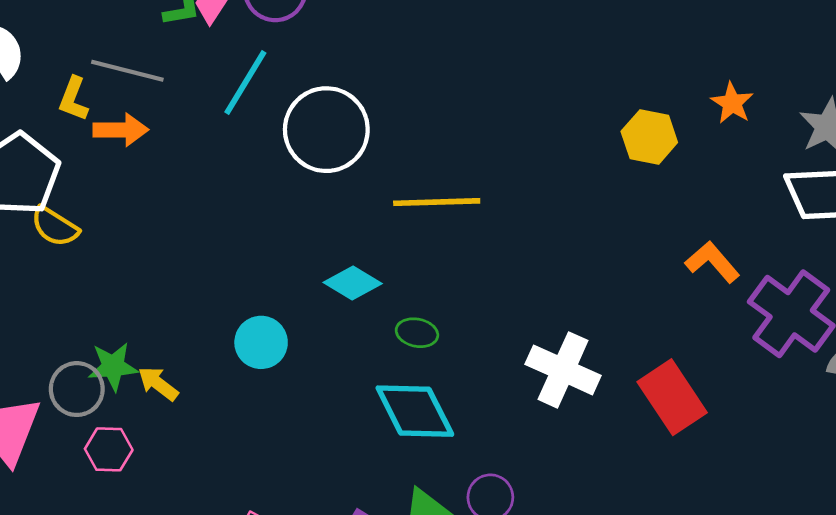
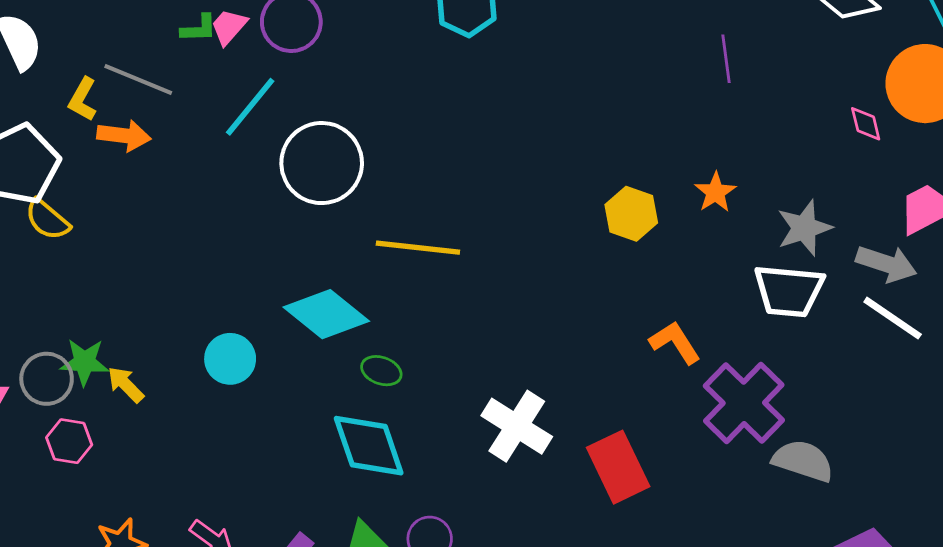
cyan diamond: (353, 283) -> (326, 314), size x1.5

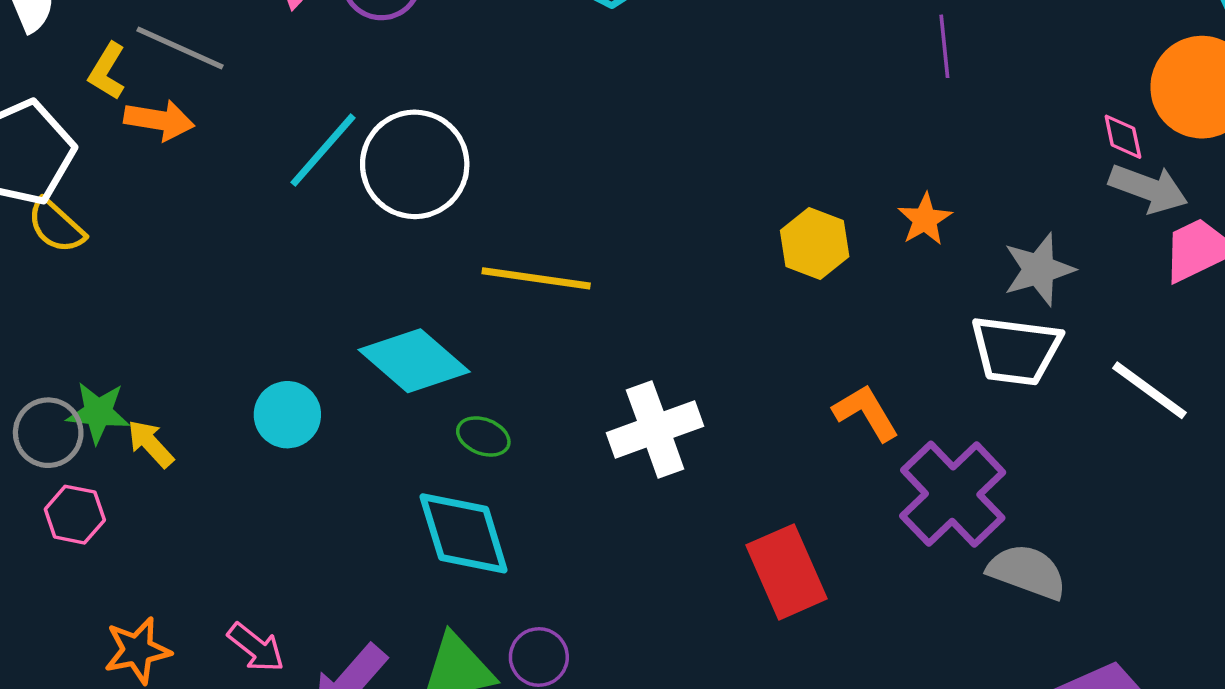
cyan line: (250, 107) -> (323, 150), moved
gray arrow: (886, 264) -> (1148, 189), moved
white cross: (517, 426) -> (655, 429), moved, turned 36

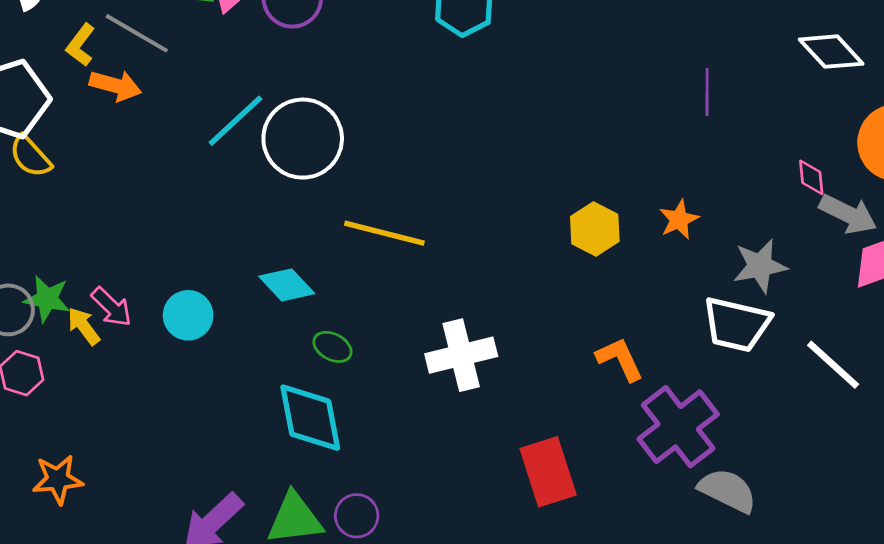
pink diamond: (1123, 137) -> (811, 177), moved
cyan diamond: (414, 361) -> (287, 285), size x0.7
pink arrow: (256, 648) -> (112, 307), moved

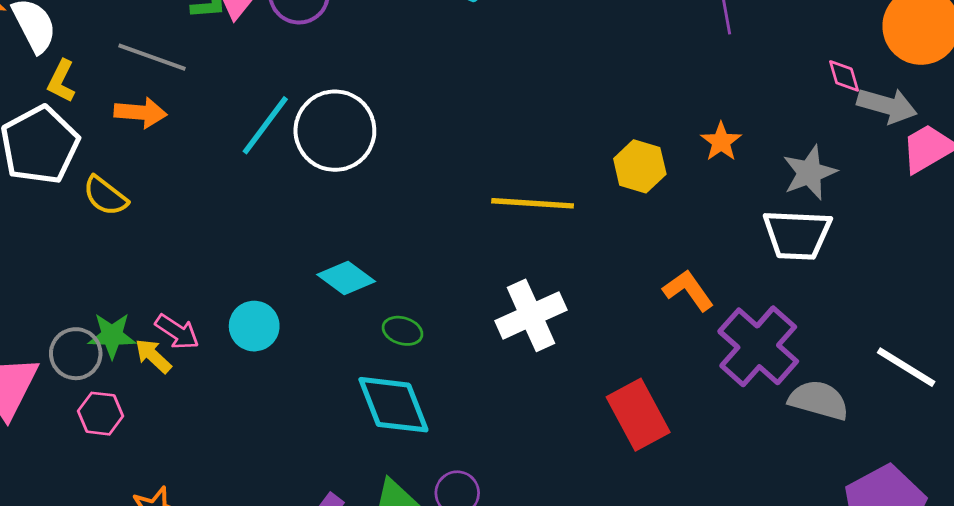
yellow L-shape: (80, 45) -> (61, 81), moved
yellow semicircle: (30, 156) -> (105, 196), moved
yellow line: (384, 233) -> (533, 203), moved
white line: (833, 365) -> (906, 367), moved

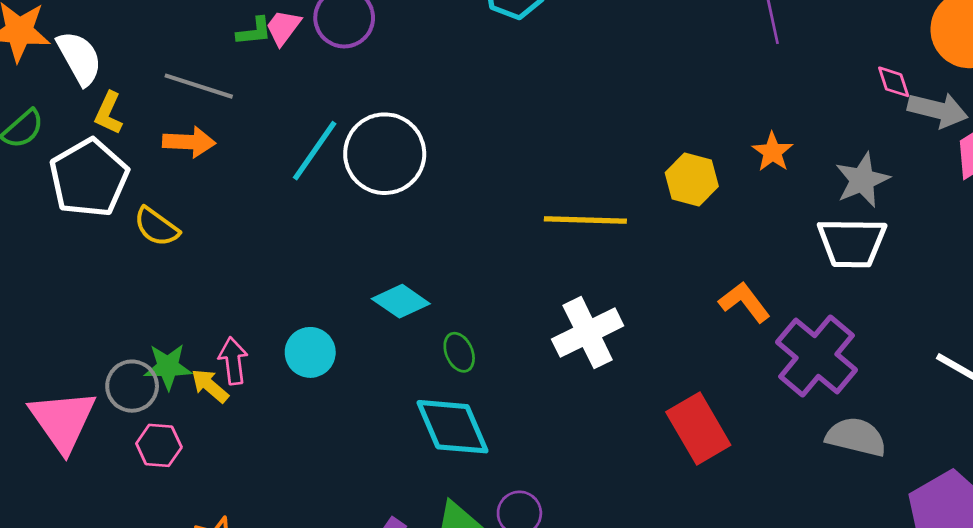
green ellipse: (403, 331) -> (459, 352), turned 51
pink arrow: (177, 332) -> (233, 361), turned -129
gray semicircle: (819, 400) -> (856, 437), moved

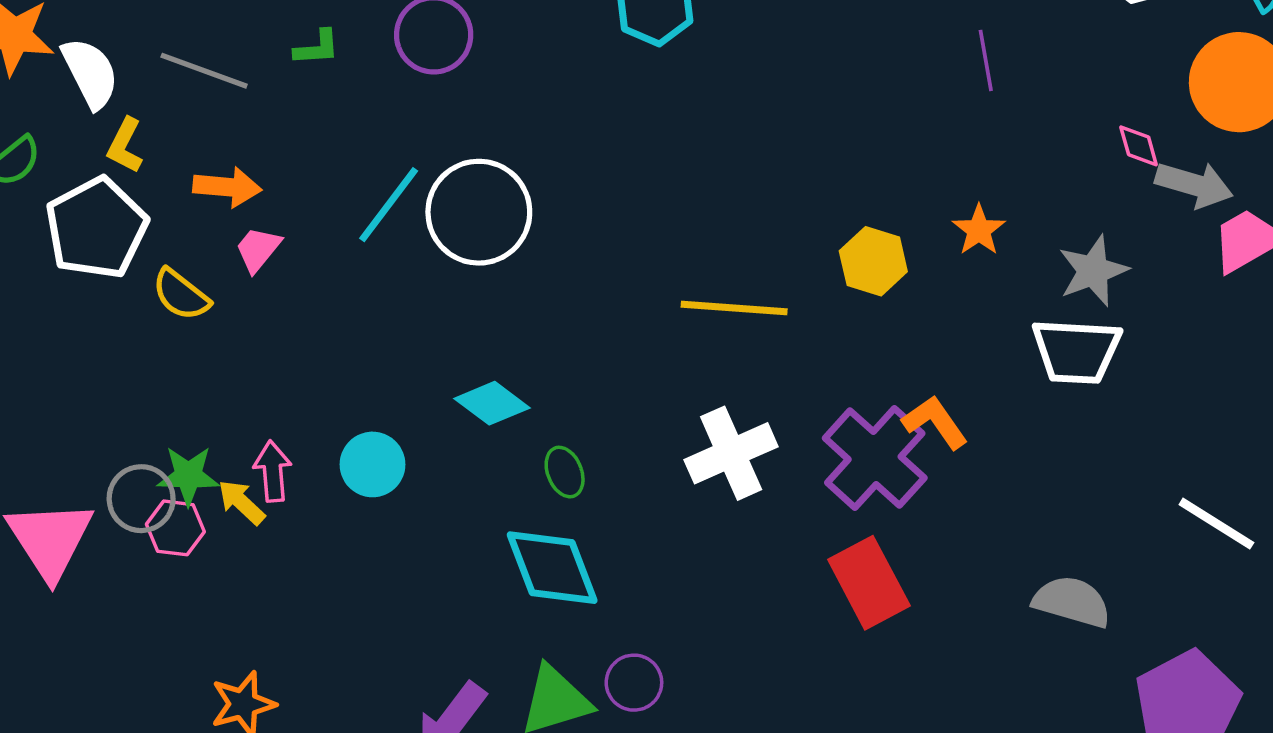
pink trapezoid: (283, 27) -> (258, 249), moved
gray line: (199, 86) -> (204, 71), moved
purple cross: (817, 356) -> (875, 458), moved
pink hexagon: (159, 445) -> (175, 528), moved

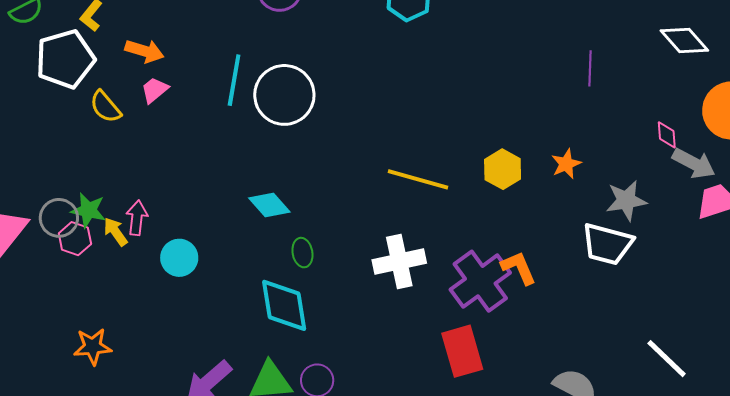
cyan line: (389, 205) -> (234, 80), turned -39
cyan circle: (372, 464) -> (179, 258), moved

